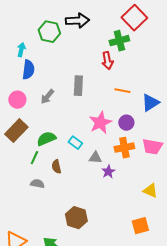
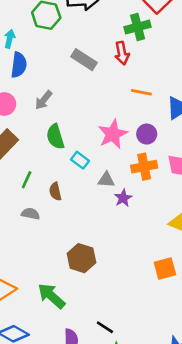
gray rectangle: (78, 86) -> (84, 60), moved, turned -60
green semicircle: (46, 139) -> (55, 137), moved, turned -84

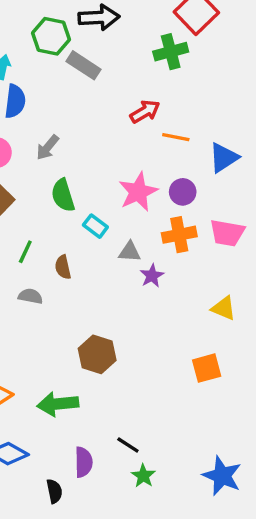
red arrow: (122, 53) -> (145, 112), moved, turned -110
gray rectangle: (84, 60) -> (83, 65), moved
green arrow: (51, 296) -> (58, 404), turned -48

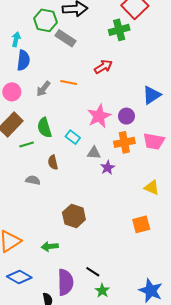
orange line: (176, 137) -> (69, 82), moved
green semicircle: (63, 195) -> (44, 128), moved
green line: (25, 252) -> (27, 144), moved, turned 48
green arrow: (58, 404) -> (50, 246), size x0.7
purple semicircle: (83, 462) -> (65, 282), size x1.4

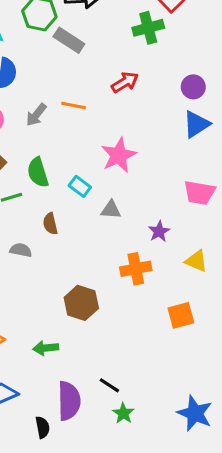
purple circle: (126, 116) -> (193, 87), moved
orange cross: (124, 142) -> (136, 269), moved
purple star: (108, 168) -> (159, 231), moved

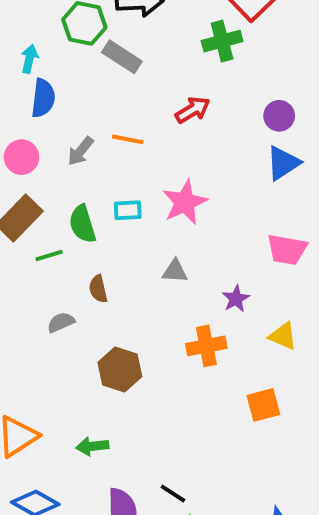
cyan rectangle: (80, 186) -> (128, 210), moved, turned -40
gray semicircle: (21, 250) -> (61, 322), turned -35
brown hexagon: (81, 303) -> (120, 370), moved

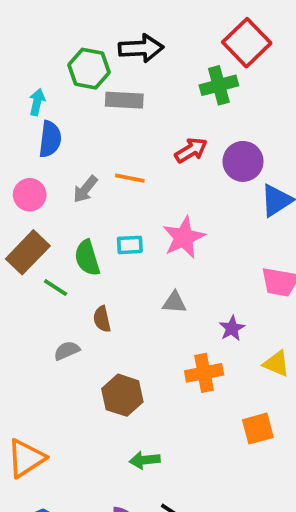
gray rectangle: (122, 57) -> (124, 100), turned -30
purple circle: (279, 116) -> (243, 161), moved, size x1.4
green line: (49, 255) -> (56, 288), turned 50
green arrow: (92, 446) -> (145, 460), moved

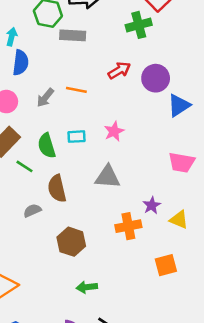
pink star: (184, 237) -> (114, 131), size x0.7
gray triangle: (174, 302) -> (108, 177), size x1.5
brown semicircle: (102, 319) -> (57, 188), size x1.5
purple star: (232, 328) -> (152, 205), moved

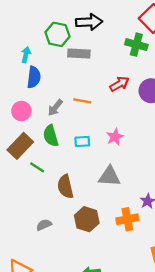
green cross: (139, 25) -> (136, 45), turned 30
green semicircle: (47, 146) -> (51, 136), moved
gray semicircle: (32, 211) -> (44, 225), moved
brown hexagon: (71, 242) -> (87, 219), moved

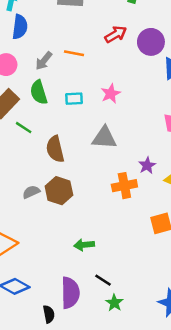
brown hexagon: (87, 219) -> (59, 191), moved

